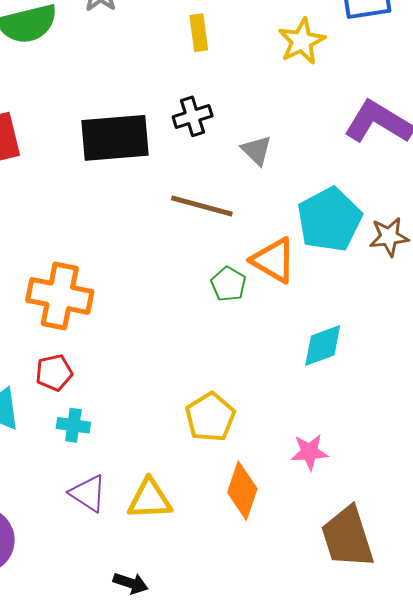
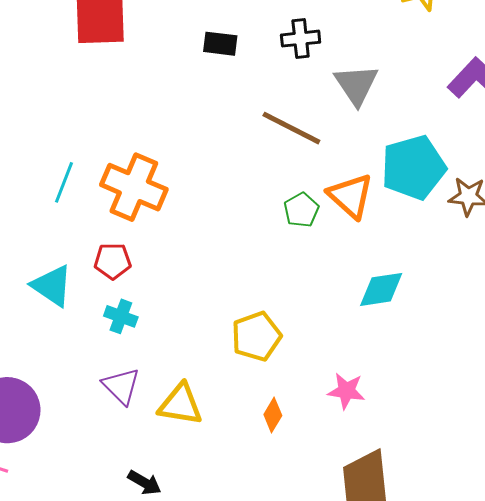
black rectangle: (115, 138) -> (220, 44), size x0.5
gray triangle: (256, 150) -> (356, 85), size x1.4
orange diamond: (242, 491) -> (273, 415), size x0.6

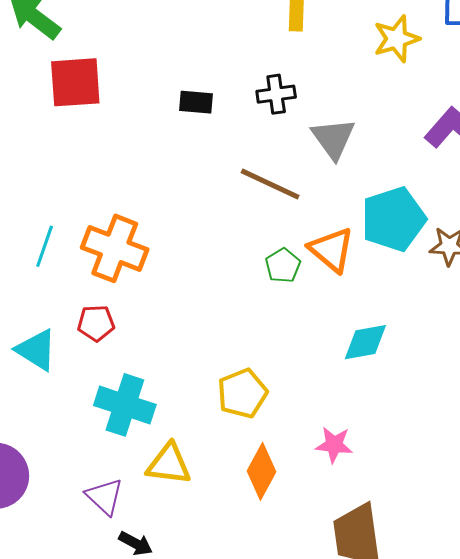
cyan cross: (121, 316) -> (125, 405), moved, size x1.8
purple triangle: (121, 386) -> (105, 497), moved
orange diamond: (273, 415) -> (261, 471), size x1.6

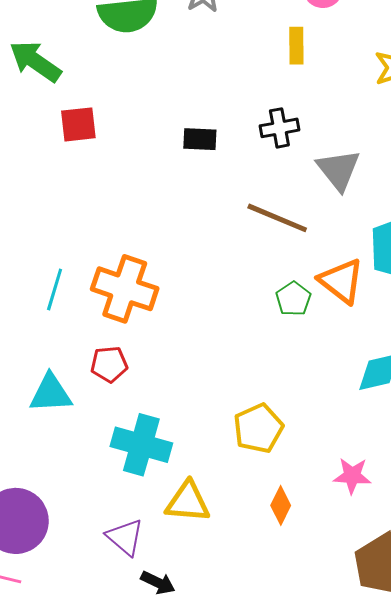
red square: (75, 82) -> (78, 124), size x0.7
cyan triangle: (36, 350) -> (51, 393), turned -33
orange diamond: (261, 471) -> (281, 505), size x0.7

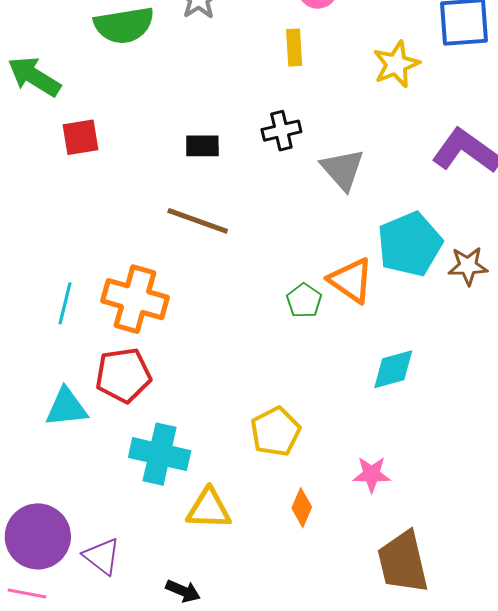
brown line: (277, 218) -> (198, 221), moved
red pentagon: (109, 364) -> (123, 375), size x1.5
purple triangle: (125, 537) -> (102, 556), moved

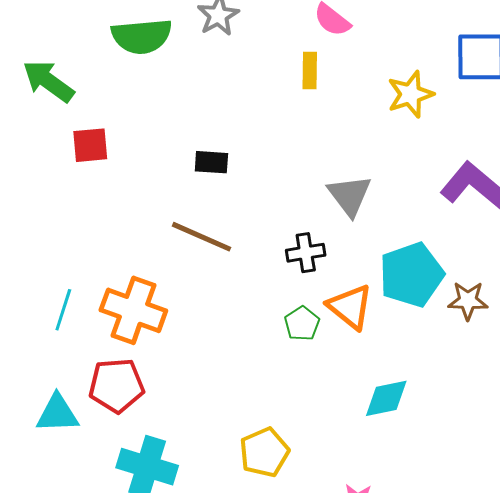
black cross: (281, 131) -> (306, 253), moved

